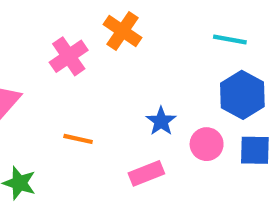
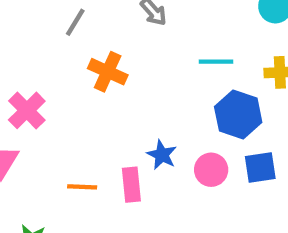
pink cross: (69, 56) -> (27, 110), moved
pink rectangle: (146, 173) -> (131, 185), moved, turned -64

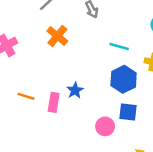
pink circle: (211, 170) -> (105, 126), moved

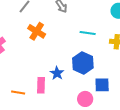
blue hexagon: (124, 79) -> (83, 63), moved
orange line: (26, 96) -> (18, 92), moved

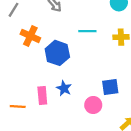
blue hexagon: (83, 63) -> (57, 53), moved
blue star: (57, 73) -> (64, 88), moved

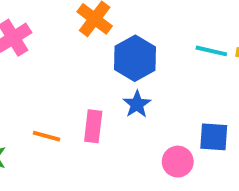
cyan line: (87, 31) -> (211, 51), moved
blue star: (64, 88) -> (137, 104), moved

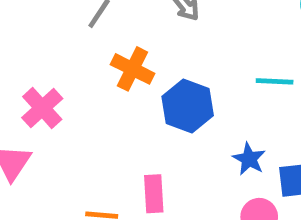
blue star: (137, 104) -> (249, 159), moved

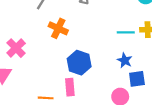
blue hexagon: (188, 106) -> (79, 63), moved
blue star: (249, 159) -> (125, 60), moved

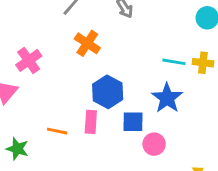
blue star: (125, 60) -> (167, 98), size x1.5
blue square: (137, 79) -> (133, 122), moved

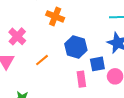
pink rectangle: (91, 122) -> (81, 79), moved
orange line: (57, 131) -> (42, 60), moved, turned -40

